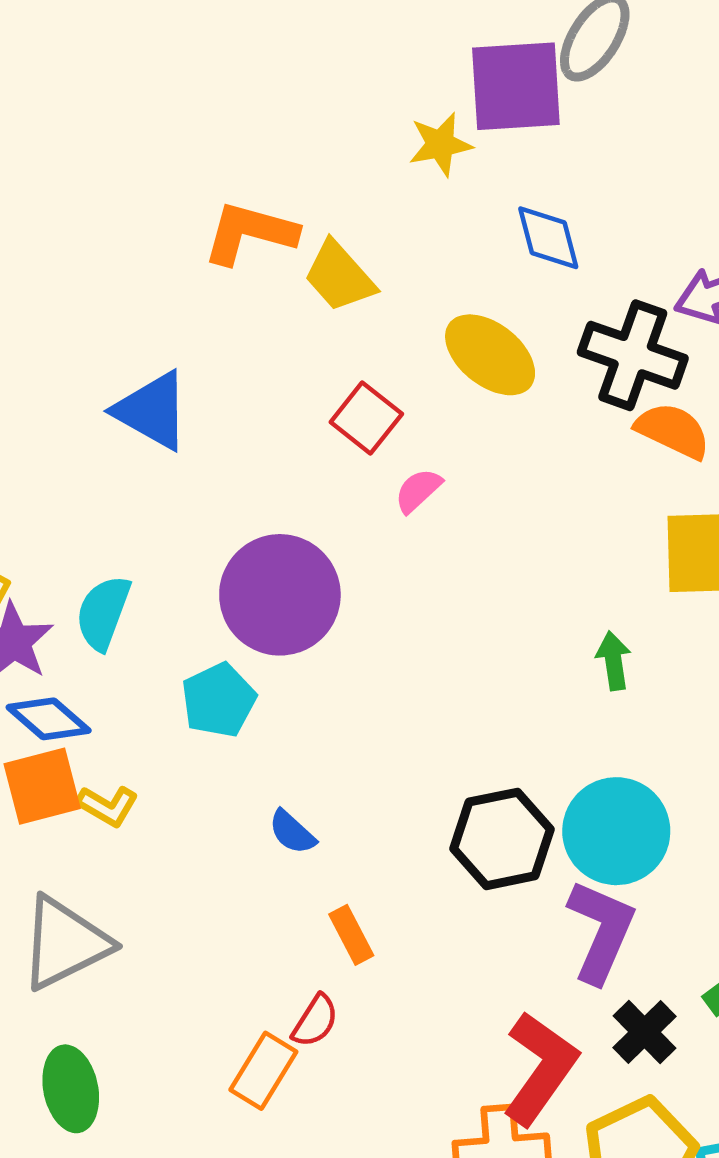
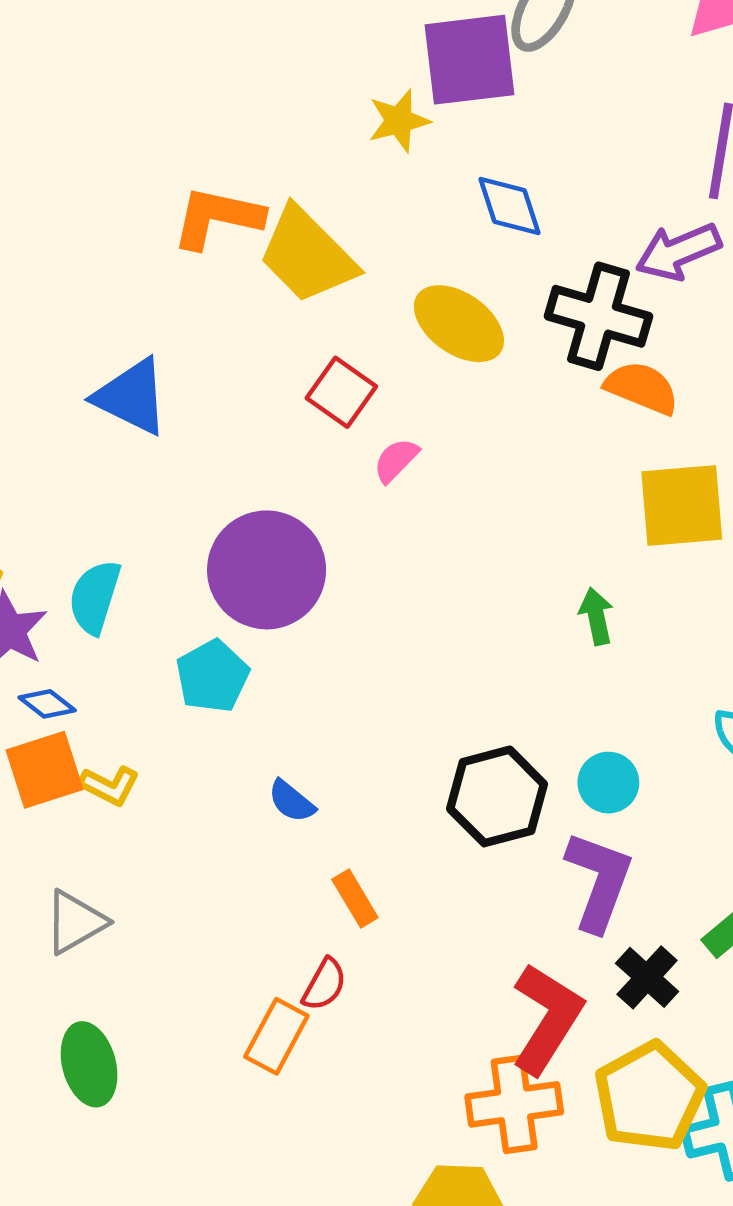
yellow trapezoid: (339, 276) -> (307, 255), size x1.4
blue diamond: (49, 719) -> (47, 704), size x0.7
cyan circle: (616, 831) -> (608, 783), size x0.6
gray triangle: (65, 943) -> (75, 922), size x0.7

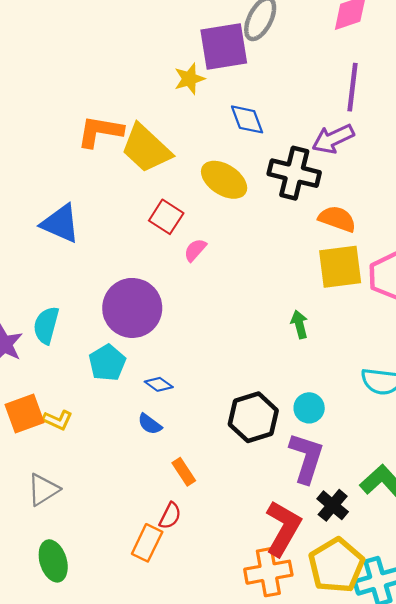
orange semicircle: (642, 388) -> (337, 219), moved
blue diamond: (47, 704) -> (159, 384), moved

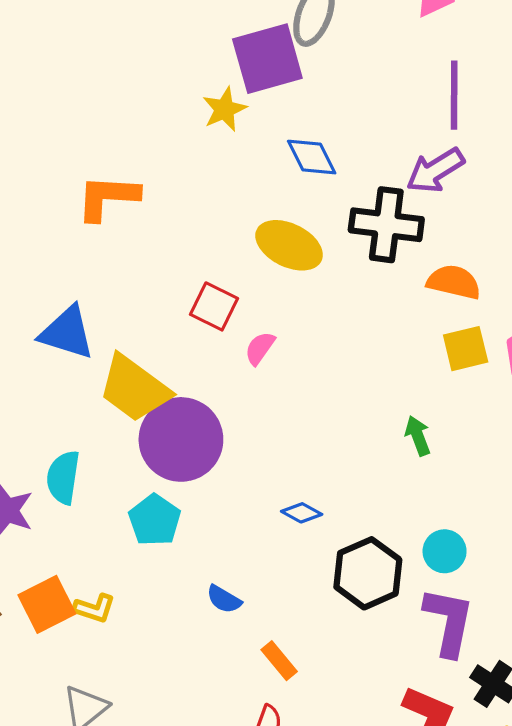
yellow trapezoid: (146, 148) -> (134, 388), moved
yellow square: (340, 267) -> (466, 349), size x0.7
blue diamond: (159, 384) -> (302, 513), moved

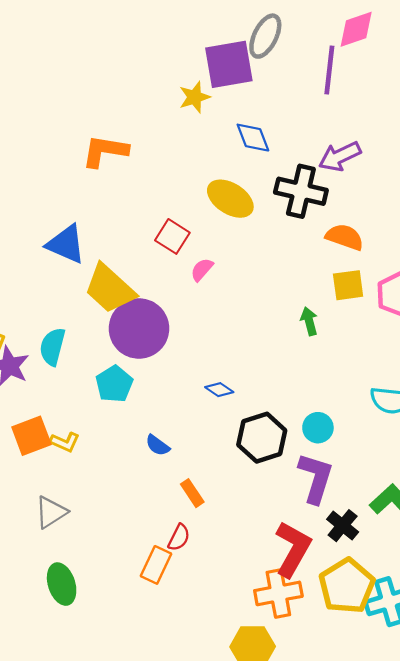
purple line: (454, 95) -> (329, 70), moved
green arrow: (418, 436) -> (309, 321), moved

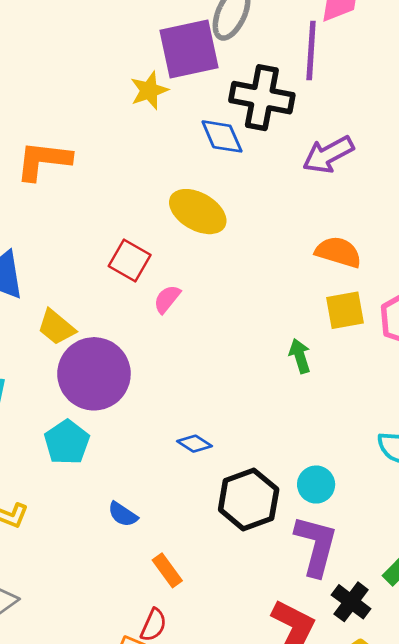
black cross: (301, 191) -> (262, 98), moved
yellow trapezoid: (110, 289) -> (56, 327), size x0.6

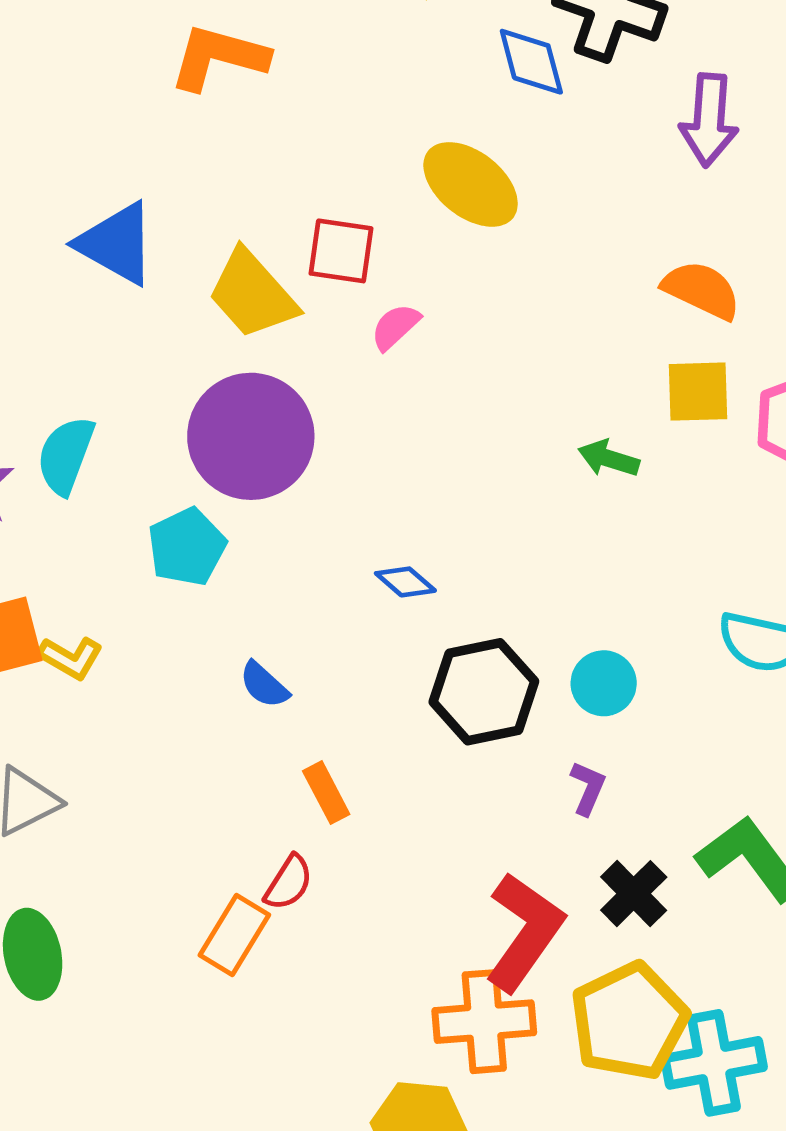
purple arrow: (328, 155) -> (709, 120), turned -66
red square: (130, 260) -> (341, 251), turned -30
yellow trapezoid: (56, 327) -> (252, 294), moved, size x1.4
green arrow: (300, 356) -> (609, 458), turned -64
purple L-shape: (316, 546) -> (588, 788), size x0.5

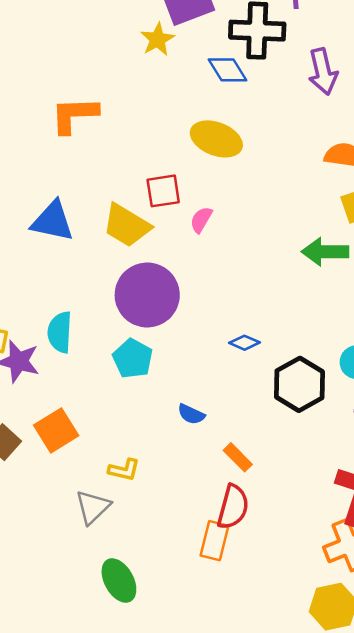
green arrow: (609, 458) -> (325, 252), size x1.5
yellow L-shape: (71, 658) -> (124, 470), moved
red semicircle: (289, 883) -> (233, 507), size x1.5

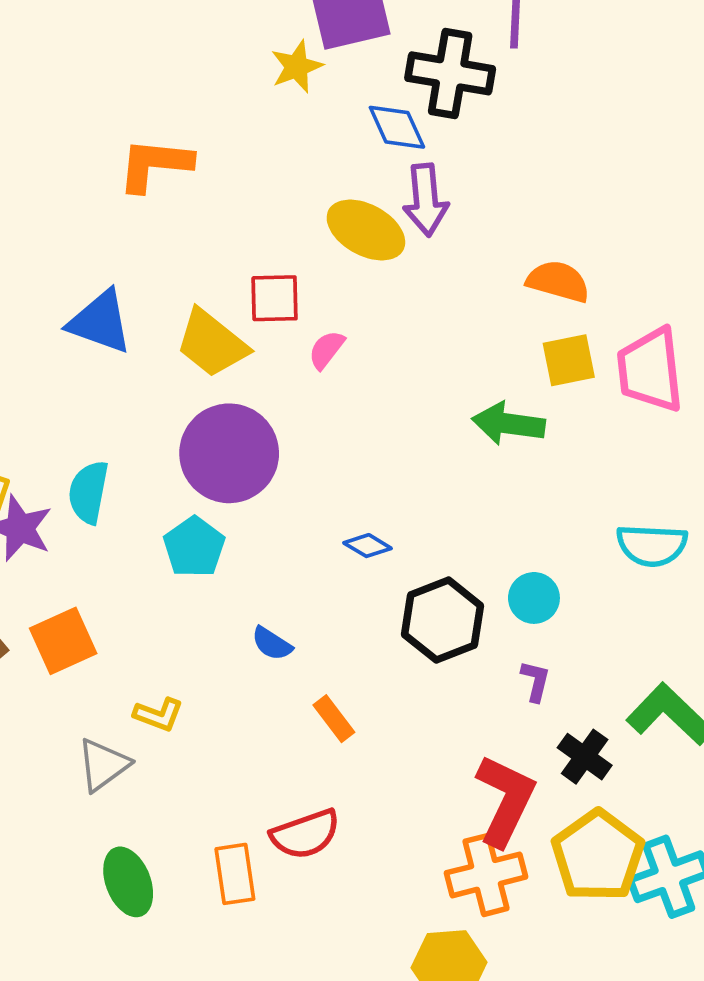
purple arrow: (323, 72) -> (426, 200), moved
red semicircle: (233, 507) -> (305, 834), moved, turned 48
orange rectangle: (214, 541) -> (235, 874), moved, turned -30

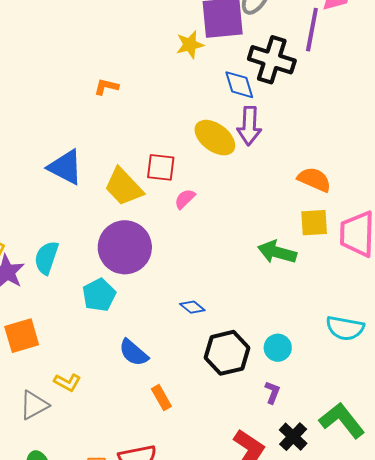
orange L-shape: (155, 165) -> (106, 87), size x0.6
blue semicircle: (272, 644) -> (134, 353), size x1.4

